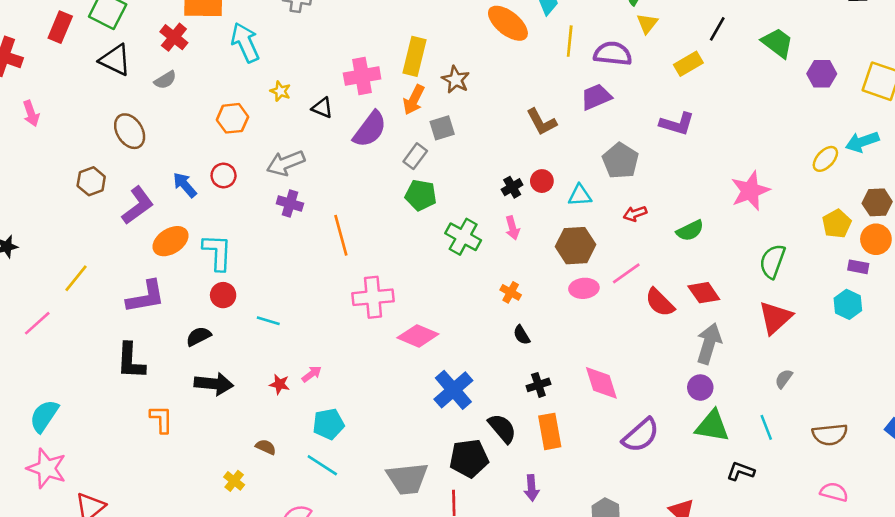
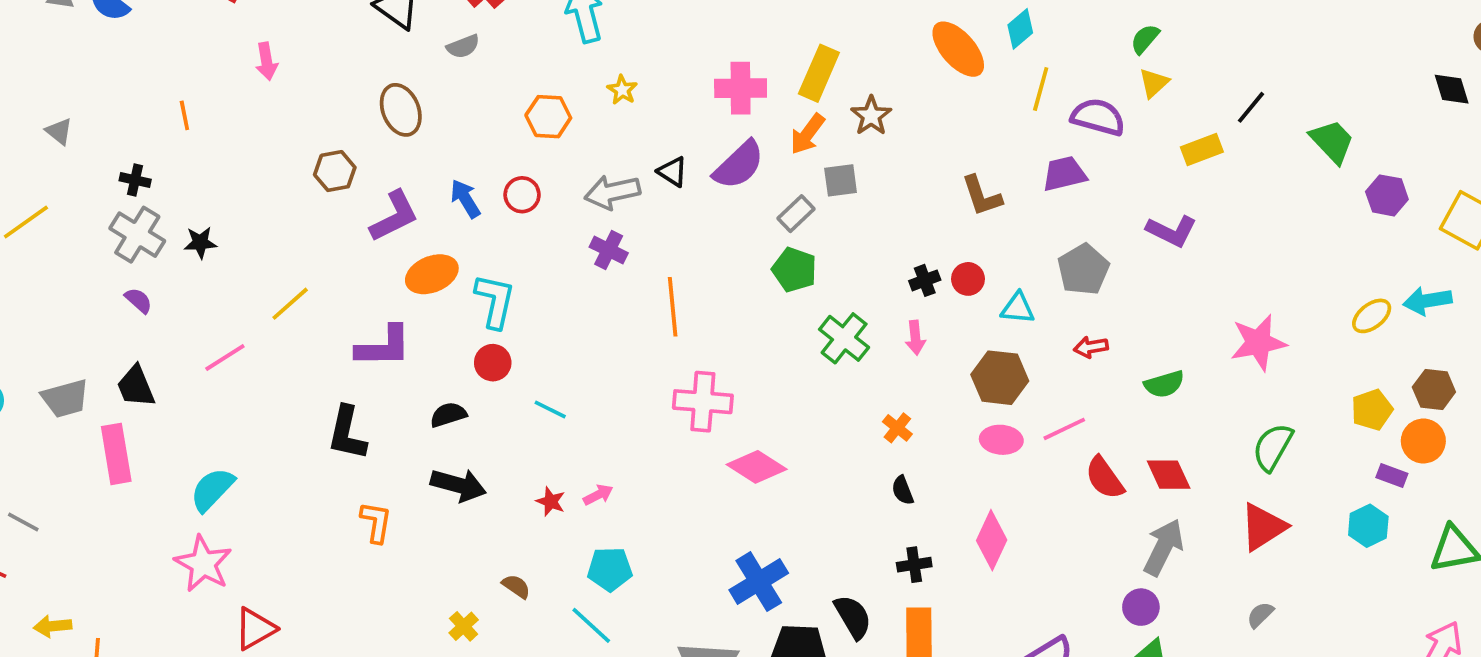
black triangle: (322, 108) -> (672, 172), moved
pink diamond: (601, 383) -> (992, 540), moved, turned 33
blue cross: (453, 390) -> (759, 582), moved

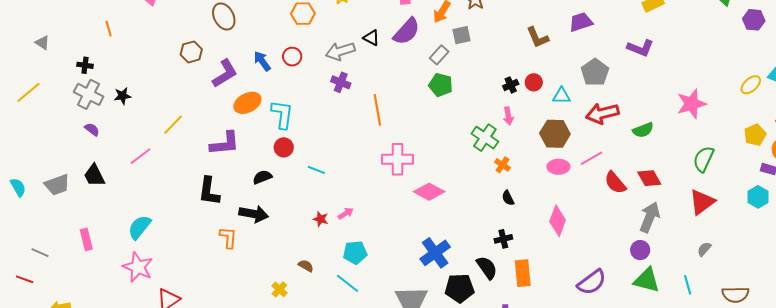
green cross: (844, 338) -> (485, 138), moved
red arrow: (1091, 347) -> (602, 113), size x1.8
pink rectangle: (116, 454) -> (86, 239), moved, size x0.7
black arrow: (458, 485) -> (254, 214), moved
black cross: (914, 565) -> (503, 239), moved

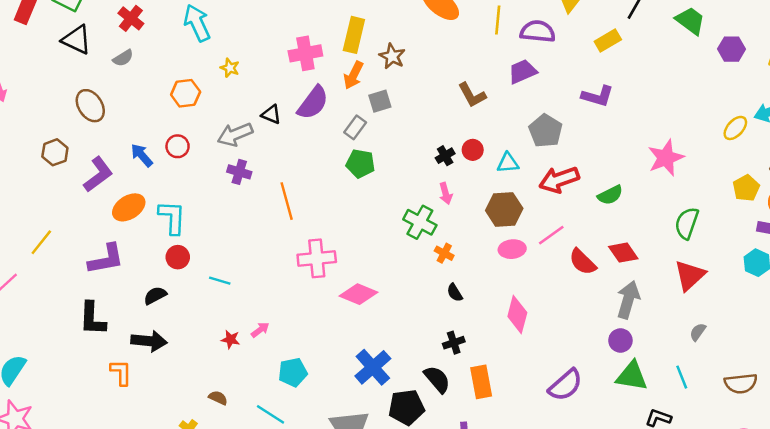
cyan pentagon: (355, 253) -> (293, 372), moved

